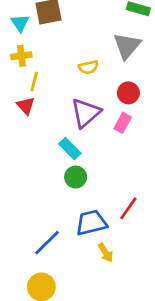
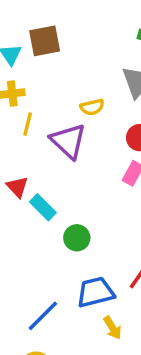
red triangle: (26, 106) -> (17, 187), moved
purple triangle: (86, 113) -> (68, 141), moved, turned -36
cyan rectangle: (70, 149) -> (43, 207), moved

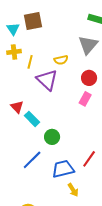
yellow line: (28, 124) -> (30, 62), moved
blue line: (43, 316) -> (32, 160), moved

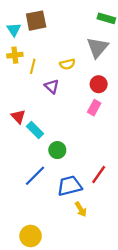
purple triangle: (47, 80) -> (52, 86), size x0.6

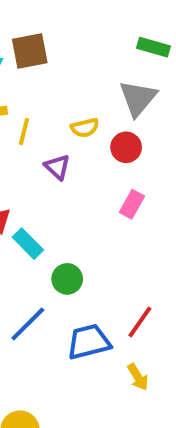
red circle: (99, 84) -> (126, 147), moved
yellow arrow: (81, 209) -> (138, 377), moved

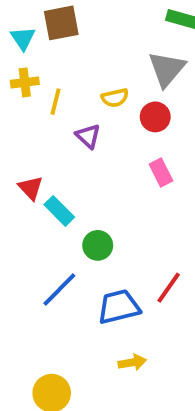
pink rectangle: (132, 204) -> (161, 173), turned -56
yellow arrow: (138, 377) -> (132, 362), moved, turned -68

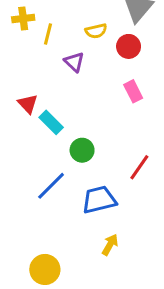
red line: (169, 288) -> (139, 167), moved
yellow arrow: (132, 362) -> (110, 245), turned -50

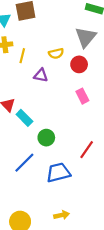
purple triangle: (74, 62) -> (41, 75), turned -32
yellow arrow: (110, 245) -> (62, 215), moved, turned 48

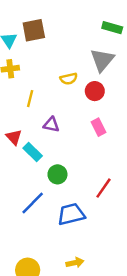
yellow line: (22, 56) -> (30, 99), moved
purple triangle: (41, 75) -> (51, 125), moved

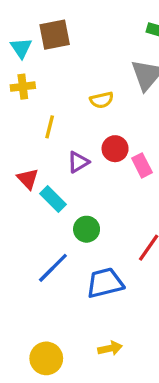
red circle: (95, 91) -> (115, 149), moved
purple triangle: (51, 125) -> (78, 162), turned -42

